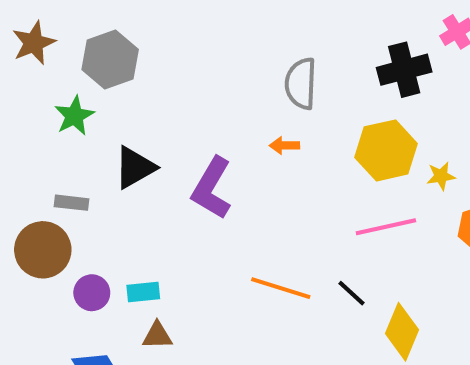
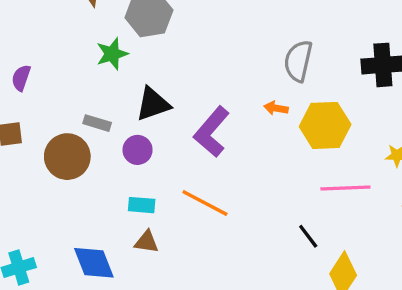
yellow hexagon: (386, 150) -> (325, 125), moved
orange line: (281, 288) -> (205, 203), moved
purple circle: (92, 293) -> (138, 150), moved

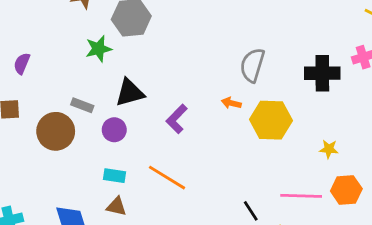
purple L-shape: (212, 132) -> (177, 119), size x0.7
pink line: (345, 188) -> (301, 196), moved

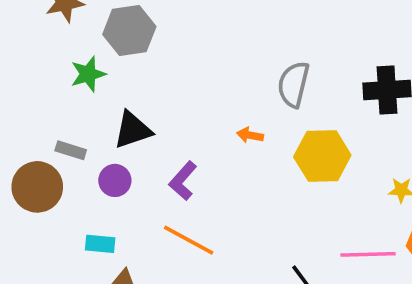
orange arrow: (231, 103) -> (250, 135), moved
purple L-shape: (177, 119) -> (183, 181), moved
cyan rectangle: (114, 176) -> (100, 244), moved

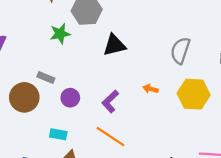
black triangle: (133, 130) -> (114, 45), moved
orange arrow: (250, 135) -> (151, 89), moved

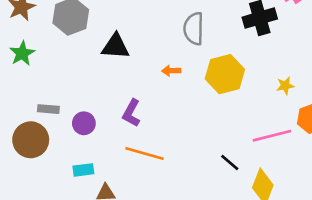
green star: (60, 34) -> (22, 53), moved
black triangle: (114, 45) -> (115, 46), turned 35
orange arrow: (151, 89) -> (171, 71), moved

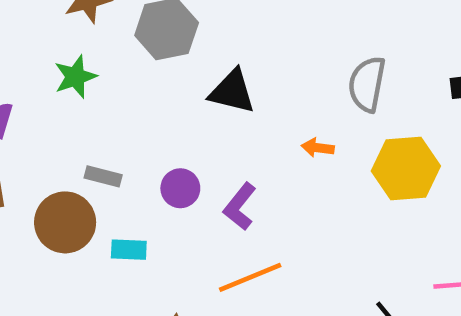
purple circle: (84, 123) -> (180, 188), moved
orange line: (145, 153) -> (250, 277), turned -48
cyan rectangle: (83, 170) -> (129, 250), moved

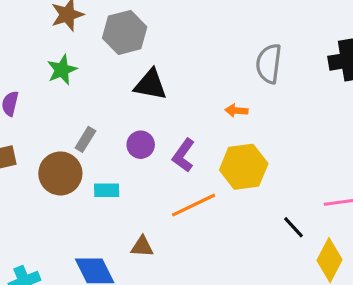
black triangle: (232, 92) -> (150, 85), moved
yellow hexagon: (406, 169) -> (244, 167), moved
gray rectangle: (103, 176) -> (85, 139), turned -70

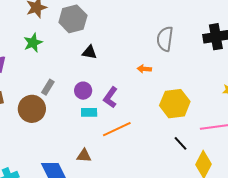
black triangle: (150, 85) -> (89, 52), size x0.7
yellow hexagon: (244, 167) -> (175, 104), moved
cyan rectangle: (107, 190) -> (89, 112), moved

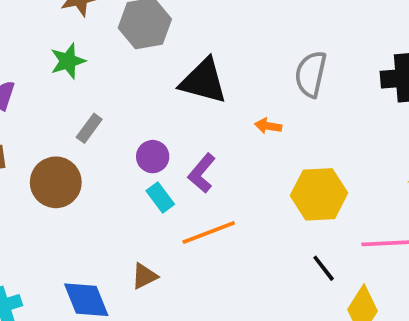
black triangle: (89, 52) -> (203, 81), moved, size x1.8
gray rectangle: (48, 87) -> (89, 128), moved
cyan rectangle: (89, 112) -> (160, 197), turned 49
brown triangle: (84, 156) -> (144, 276), turned -35

